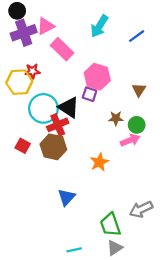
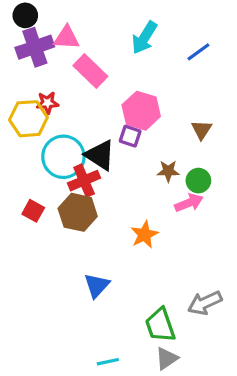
pink triangle: (46, 26) -> (67, 38), turned 30

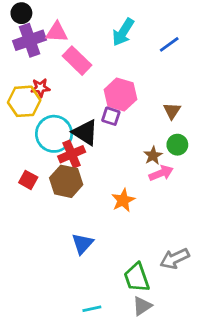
brown star: (168, 171) -> (153, 156), moved, turned -30
green circle: (198, 181) -> (177, 145), moved

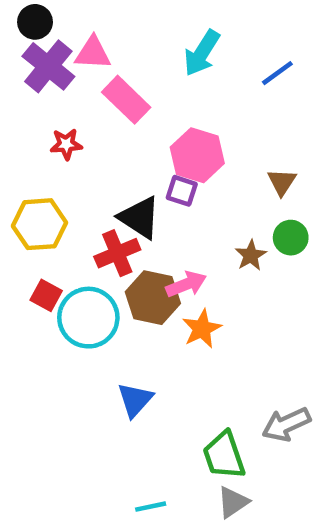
purple cross: (30, 40) -> (48, 66), turned -32
yellow hexagon: (24, 101) -> (39, 224), moved
cyan circle: (54, 134) -> (88, 318), moved
pink arrow: (161, 173) -> (186, 284), moved
brown hexagon: (66, 181) -> (153, 298), moved

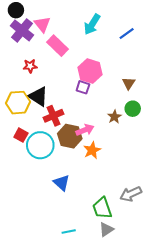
pink triangle: (93, 53) -> (42, 24), turned 48
black triangle: (140, 218) -> (38, 96), moved
blue triangle: (135, 400) -> (62, 183), turned -30

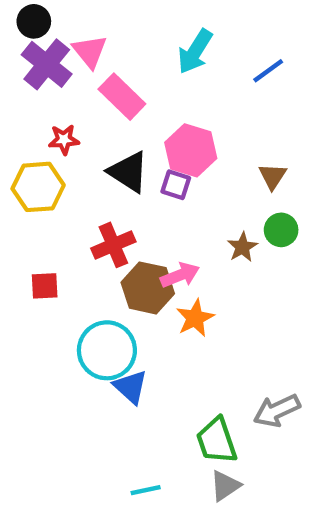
black triangle: (38, 96) -> (128, 172), moved
yellow hexagon: (18, 103) -> (38, 187), moved
red square: (21, 135) -> (45, 286), turned -32
cyan circle: (40, 145) -> (107, 350), moved

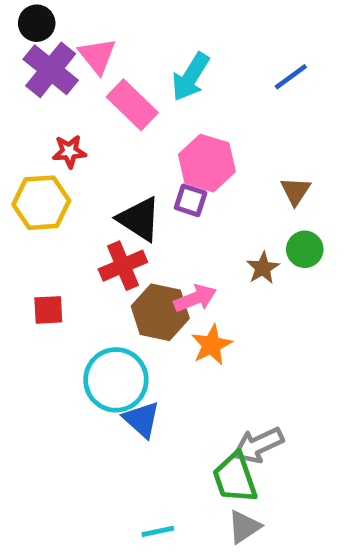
cyan arrow: (195, 51) -> (191, 77), moved
black triangle: (128, 172) -> (139, 219), moved
gray arrow: (277, 411) -> (258, 445), moved

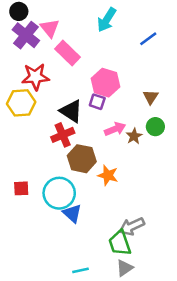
cyan arrow: (191, 77) -> (107, 20), moved
red star: (69, 151) -> (35, 77), size x1.6
pink arrow: (195, 298) -> (115, 129), moved
red square: (48, 310) -> (21, 188), moved
orange star: (212, 345) -> (108, 175), turned -30

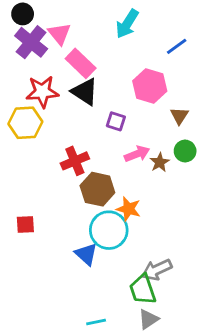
pink hexagon: (105, 83) -> (150, 86), moved
black triangle: (71, 111) -> (85, 92), moved
cyan circle: (59, 193) -> (109, 230), moved

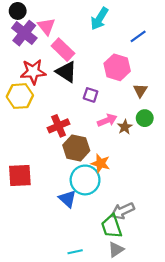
red square: (25, 224) -> (20, 176), size x1.6

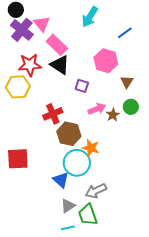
gray arrow: (123, 211) -> (96, 191), moved
green trapezoid: (112, 226) -> (88, 215), moved
gray triangle: (116, 250) -> (68, 206), moved

